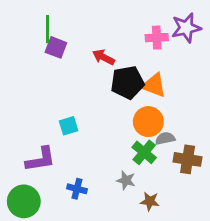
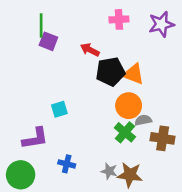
pink cross: (157, 38) -> (119, 19), moved
gray star: (126, 180) -> (109, 171), moved
brown star: (150, 201) -> (130, 175), size x1.5

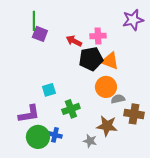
pink cross: (119, 19) -> (98, 36), moved
green cross: (125, 132) -> (71, 109), moved, turned 30
green circle: (21, 175) -> (38, 137), moved
brown star: (130, 175) -> (107, 126), moved

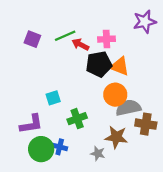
green line: (34, 21) -> (65, 36), moved, turned 66
purple square: (40, 34) -> (32, 39), moved
gray semicircle: (118, 99) -> (128, 108), size x1.6

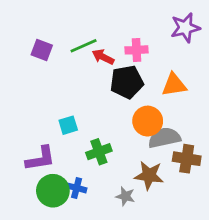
orange triangle: (120, 66) -> (174, 85), moved, turned -30

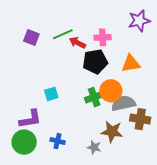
green cross: (99, 152) -> (94, 97), moved
green circle: (53, 191) -> (24, 142), moved

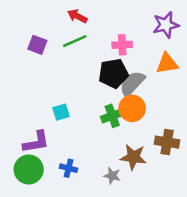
red arrow: (77, 43) -> (77, 16), moved
orange triangle: (131, 64) -> (167, 63), moved
gray semicircle: (123, 103) -> (132, 83), moved, turned -35

